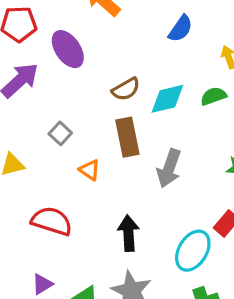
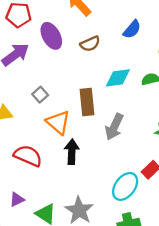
brown semicircle: (126, 89) -> (90, 44), moved
orange triangle: (90, 170) -> (58, 122), size x1.6
black arrow: (128, 233) -> (72, 152), moved

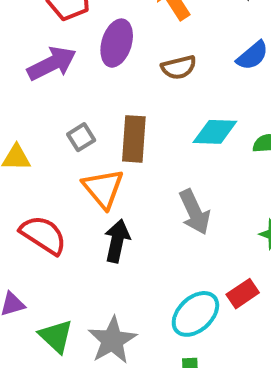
purple ellipse: (51, 36) -> (117, 43), turned 36
brown rectangle: (87, 102) -> (134, 139), moved
gray arrow: (114, 127) -> (195, 212), turned -60

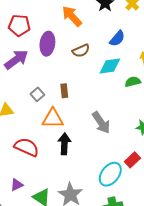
cyan diamond: (215, 132) -> (110, 66), moved
brown rectangle: (134, 139) -> (64, 91), size x0.6
orange triangle: (103, 188) -> (53, 118), turned -40

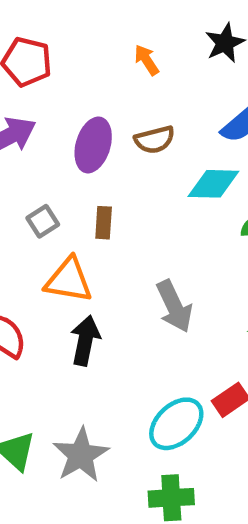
orange arrow: (72, 16) -> (147, 60), size x0.6
purple ellipse: (47, 44) -> (93, 145), moved

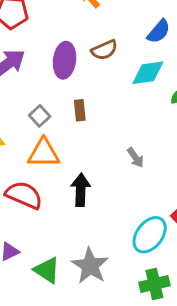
orange triangle: (69, 280) -> (44, 153), moved
gray arrow: (174, 306) -> (136, 158), size x0.6

